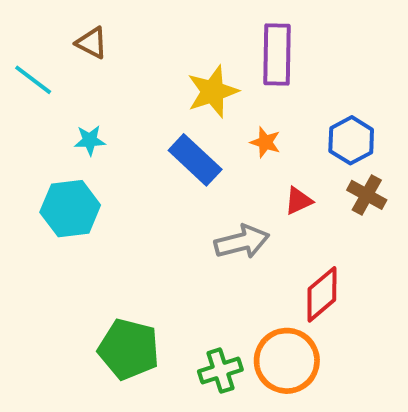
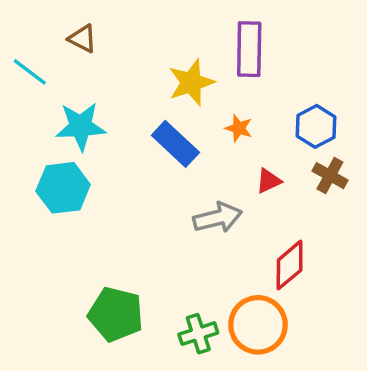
cyan star: (90, 140) -> (81, 126), size x1.8

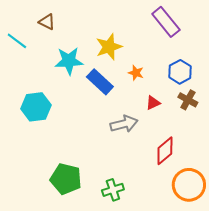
purple rectangle: (249, 49) -> (166, 22), moved, turned -40
cyan star: (81, 126) -> (69, 61), moved
orange circle: (258, 325) -> (189, 185), moved

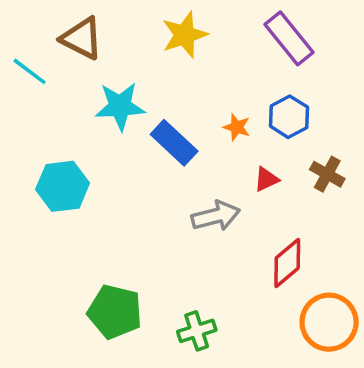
brown triangle: (47, 22) -> (82, 38), size x1.5
yellow star: (109, 47) -> (184, 35), moved
blue hexagon: (180, 72) -> (289, 117), moved

